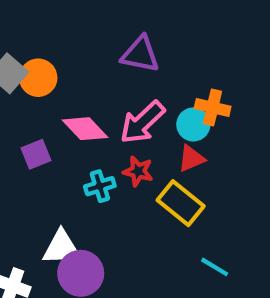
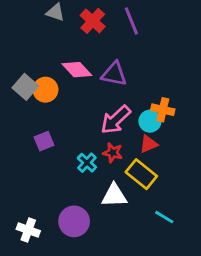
pink diamond: (85, 129) -> (77, 70), moved
cyan cross: (100, 186) -> (87, 163), turned -30
white triangle: (62, 248) -> (114, 196), moved

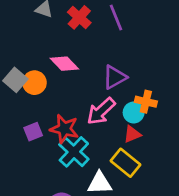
purple triangle: (114, 74) -> (115, 77), moved, turned -40
red star: (113, 153) -> (64, 129), moved, size x1.5
cyan cross: (87, 163) -> (74, 152), size x1.6

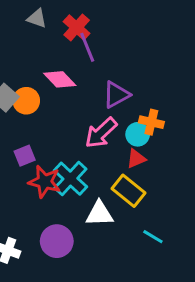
purple line: (116, 17) -> (87, 47), moved
red star: (64, 129) -> (45, 182), moved

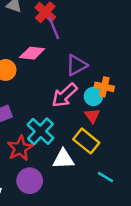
pink diamond: (60, 79) -> (32, 53), turned -40
red triangle: (136, 159) -> (92, 116), turned -42
red star: (45, 182) -> (20, 148), moved, turned 30

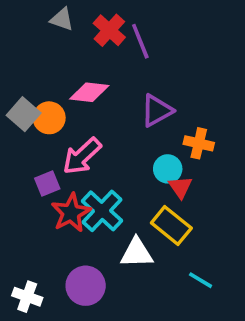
purple line: (54, 28) -> (140, 41), moved
pink arrow: (65, 95) -> (82, 156), moved
cyan circle: (93, 96) -> (168, 169), moved
red star: (20, 148) -> (71, 213), moved

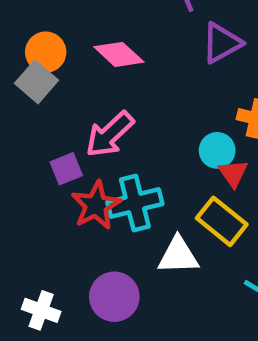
pink diamond: (89, 92) -> (119, 54), turned 36
purple triangle: (157, 111) -> (222, 43), moved
orange circle: (49, 118) -> (46, 52), moved
cyan cross: (102, 211) -> (135, 203), turned 33

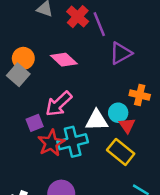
white triangle: (178, 256) -> (97, 120), moved

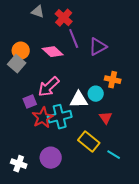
purple line: (99, 24) -> (74, 39), moved
red triangle: (127, 125) -> (106, 118), moved
yellow rectangle: (121, 152) -> (89, 142), moved

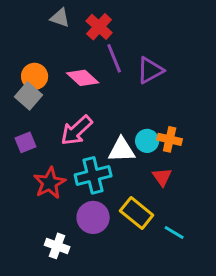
orange cross: (113, 80) -> (170, 139), moved
purple square: (30, 102) -> (26, 142), moved
red star: (43, 118) -> (50, 183), moved
purple circle: (51, 158) -> (93, 217), moved
white cross: (19, 164) -> (57, 246), moved

